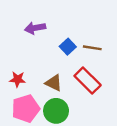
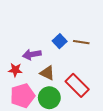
purple arrow: (35, 28) -> (32, 54), moved
red rectangle: (88, 81) -> (77, 85), moved

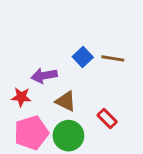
red rectangle: (77, 85) -> (107, 118), size x0.6

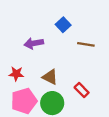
blue square: (83, 57) -> (63, 25), moved
purple arrow: (44, 76) -> (34, 43), moved

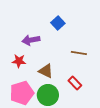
brown line: (86, 44) -> (79, 53), moved
red star: (16, 74) -> (19, 61), moved

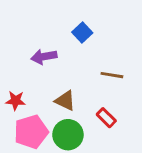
red star: (19, 61) -> (15, 101), moved

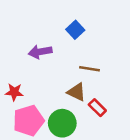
brown line: (112, 75) -> (89, 69), moved
brown triangle: (65, 101) -> (77, 92), moved

